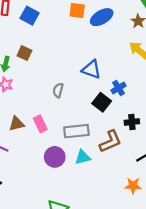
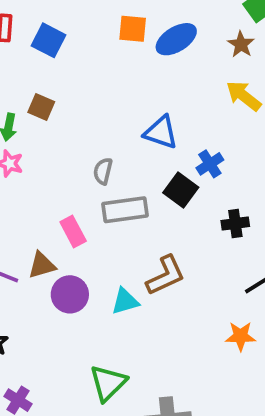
brown triangle: (17, 124) -> (42, 265), moved
gray rectangle: (76, 131) -> (125, 210), moved
brown L-shape: (110, 141) -> (166, 275), moved
purple circle: (55, 157) -> (70, 294), moved
cyan triangle: (83, 157) -> (125, 301), moved

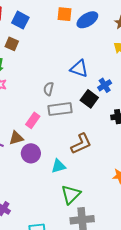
brown square: (41, 107) -> (12, 44), moved
pink rectangle: (73, 232) -> (33, 120), turned 63
cyan triangle: (125, 301) -> (59, 166), moved
green triangle: (108, 383) -> (71, 194), moved

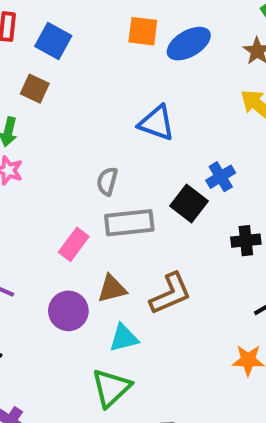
blue triangle: (79, 69) -> (157, 123), moved
brown triangle: (16, 138) -> (112, 289), moved
green triangle: (71, 194) -> (111, 388), moved

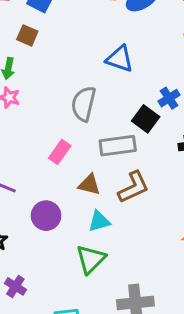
gray semicircle: (107, 181) -> (84, 104), size x1.6
gray rectangle: (129, 223) -> (118, 146), moved
brown triangle: (112, 289) -> (89, 185), turned 30
purple circle: (68, 311) -> (46, 216), moved

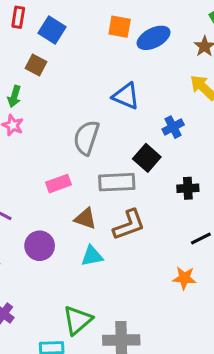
blue cross: (169, 98) -> (173, 127), moved
pink rectangle: (60, 152) -> (58, 184), turned 30
green triangle: (91, 259) -> (78, 320), moved

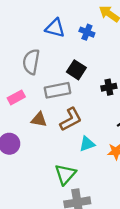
blue cross: (173, 127) -> (87, 32), moved, turned -32
cyan triangle: (92, 256) -> (87, 144), moved
green triangle: (78, 320) -> (65, 174), moved

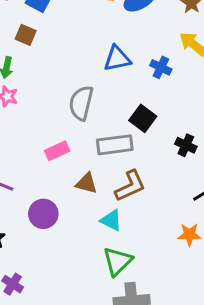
blue triangle: (55, 28) -> (117, 59), turned -30
black cross: (109, 87) -> (186, 145), turned 32
cyan triangle: (87, 144) -> (111, 220), moved, turned 42

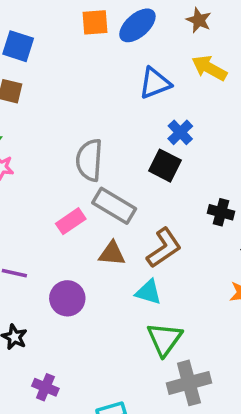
blue triangle: (117, 59) -> (155, 83), moved
blue cross: (161, 67) -> (180, 132), moved, turned 30
gray rectangle: (115, 145) -> (114, 206), moved, turned 48
black cross: (186, 145) -> (221, 212), moved

